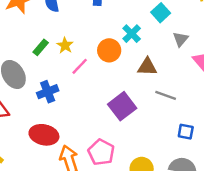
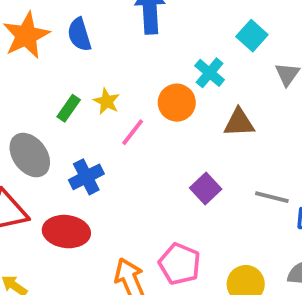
gray line: (166, 95) -> (272, 197), moved
purple square: (122, 106) -> (206, 188), size x0.7
red ellipse: (44, 135) -> (66, 232), moved

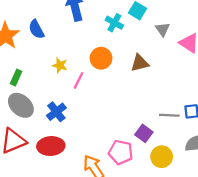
cyan cross: (210, 73) -> (114, 23), moved
green rectangle: (69, 108) -> (16, 77), moved
purple square: (206, 188) -> (144, 133), moved
gray line: (272, 197) -> (169, 115), moved

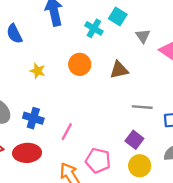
pink line: (78, 80) -> (67, 132), moved
blue cross: (56, 112) -> (33, 118), turned -36
gray line: (169, 115) -> (142, 107), moved
purple square: (144, 133) -> (134, 140), moved

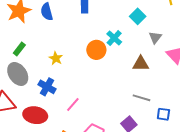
cyan cross: (94, 28) -> (114, 38), moved
brown triangle: (119, 70) -> (141, 64), moved
yellow star: (38, 71) -> (56, 58), moved

